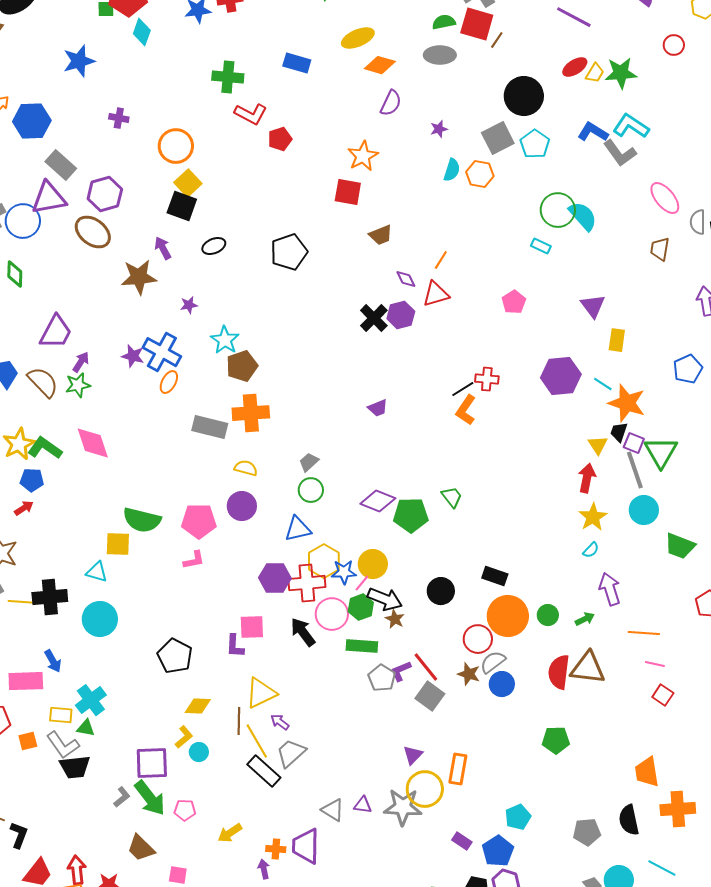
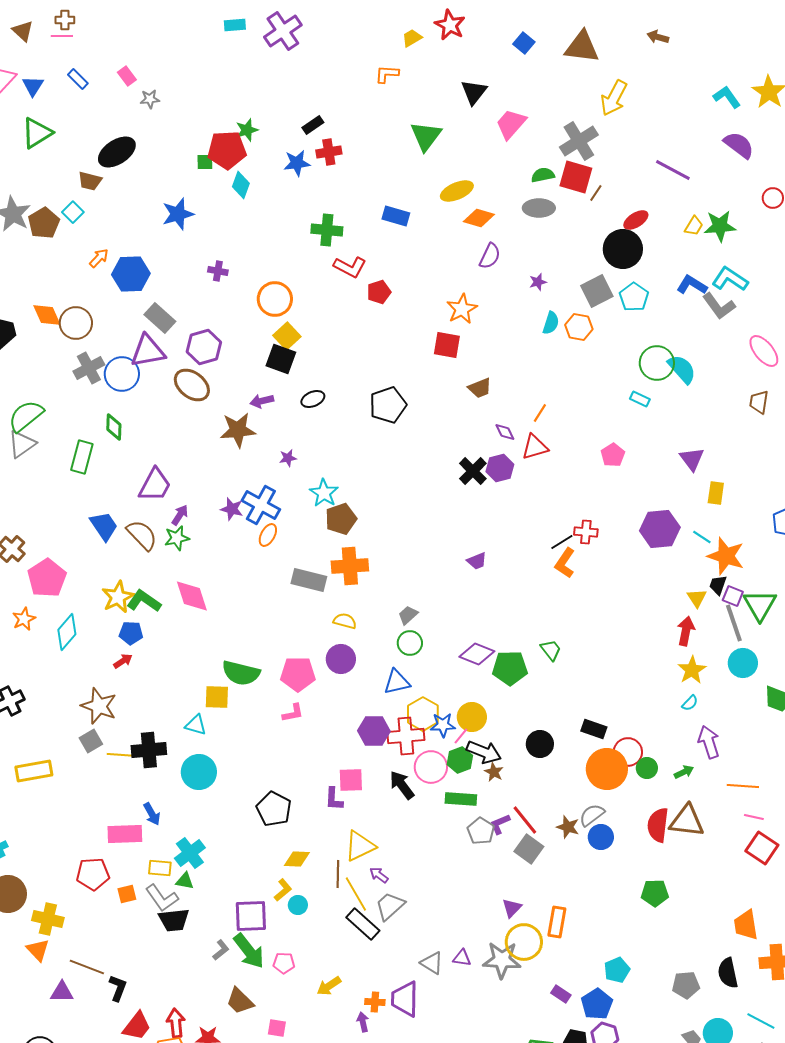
red ellipse: (575, 67) -> (636, 220), moved
purple arrow: (163, 248) -> (262, 401), turned -75
red circle: (478, 639) -> (628, 752), moved
red square: (663, 695) -> (762, 848), size x1.5

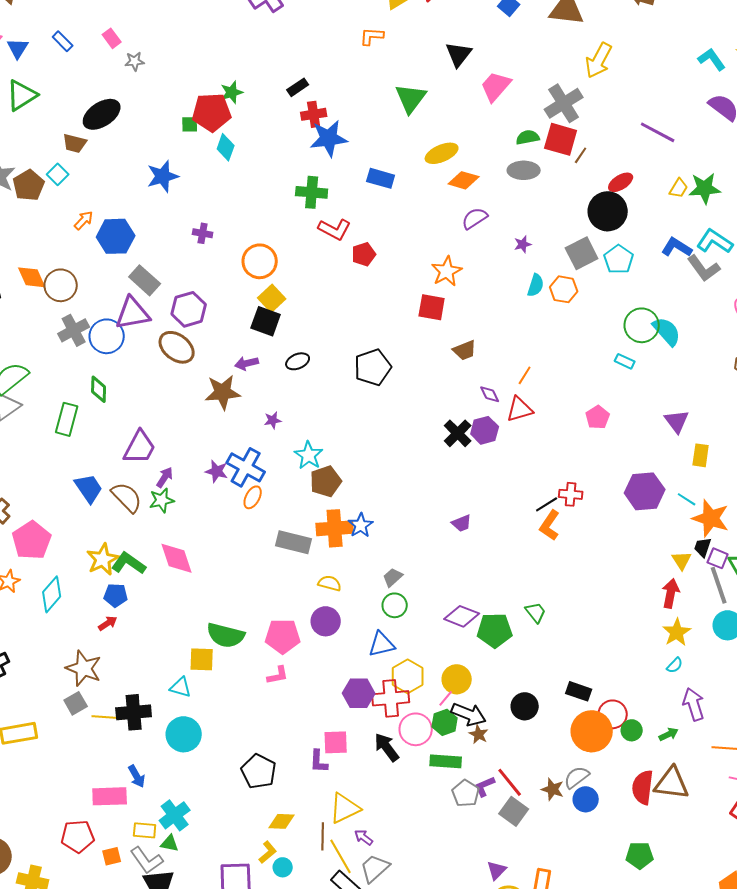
blue star: (297, 163) -> (329, 138), moved, size x1.4
purple semicircle: (490, 256) -> (475, 218), turned -148
blue star: (443, 725) -> (361, 525), moved, turned -30

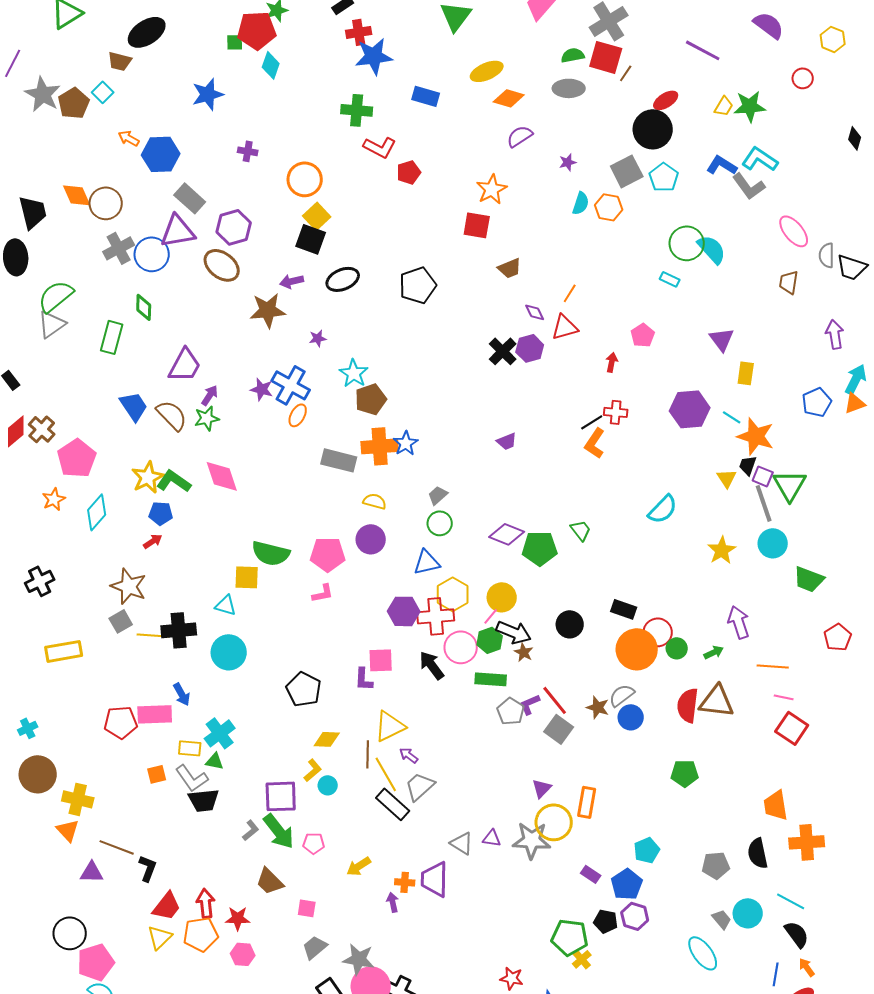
orange arrow: (84, 220) -> (129, 138), turned -105
black ellipse: (298, 361) -> (343, 279), size x1.4
red arrow: (671, 593) -> (612, 362), moved, size x0.7
cyan semicircle: (675, 665) -> (663, 509), moved, size x1.8
red pentagon: (78, 836) -> (121, 722), moved

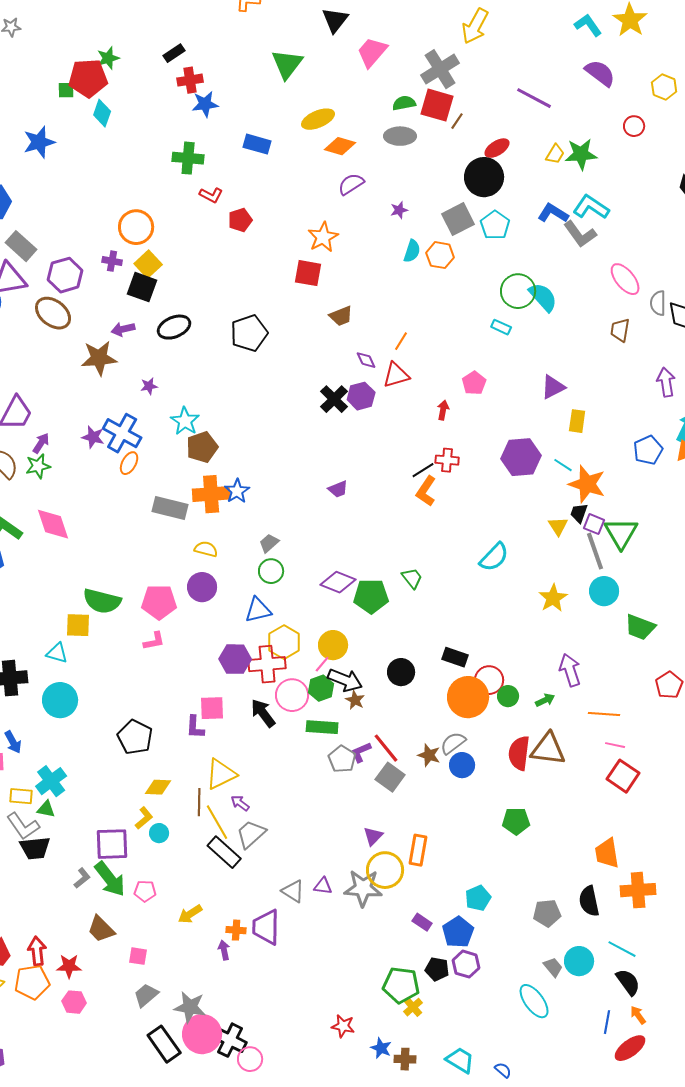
blue star: (374, 56) -> (205, 104), size x0.7
red L-shape: (380, 147) -> (211, 195), size x0.7
purple cross: (248, 151) -> (112, 261), moved
purple triangle: (722, 339) -> (553, 387), turned 40

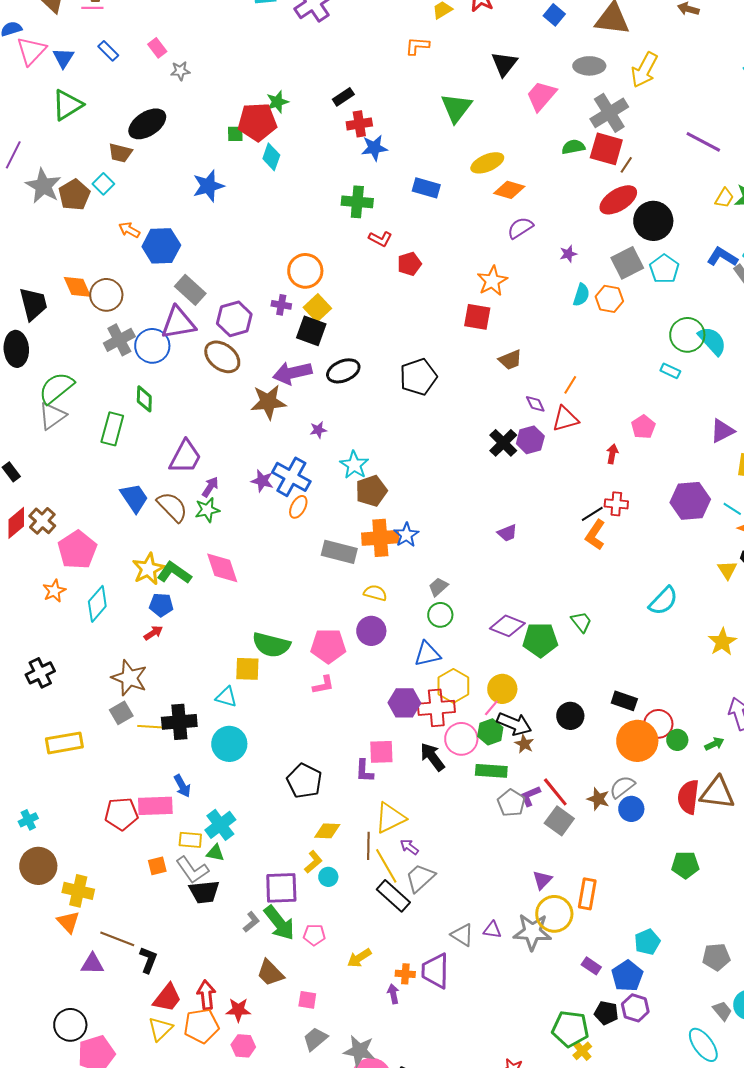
gray ellipse: (400, 136) -> (589, 66), moved
red ellipse: (497, 148) -> (618, 200), moved, size x1.5
purple arrow: (123, 329) -> (292, 373), size x1.6

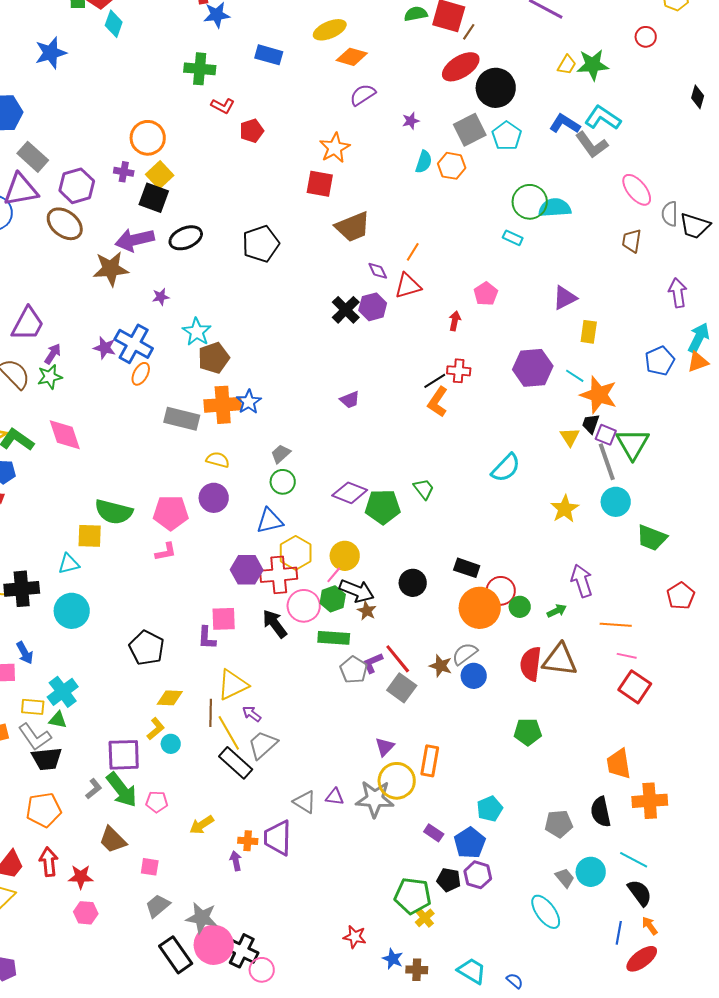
cyan semicircle: (712, 341) -> (555, 208), turned -52
brown trapezoid: (510, 360) -> (353, 227), size x1.5
cyan triangle: (226, 697) -> (69, 564), turned -30
orange pentagon: (201, 1026) -> (44, 810), moved

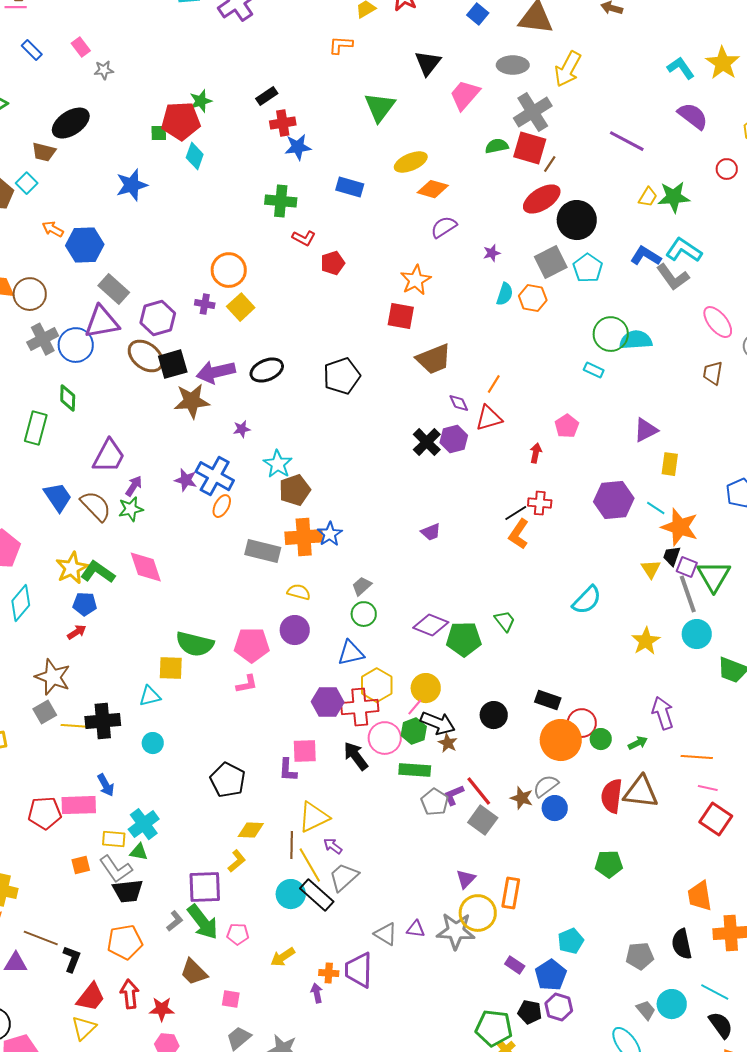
black square: (154, 198) -> (173, 364), moved, turned -36
cyan circle: (72, 611) -> (153, 743), size x0.6
cyan circle: (171, 744) -> (291, 894), moved, size x1.5

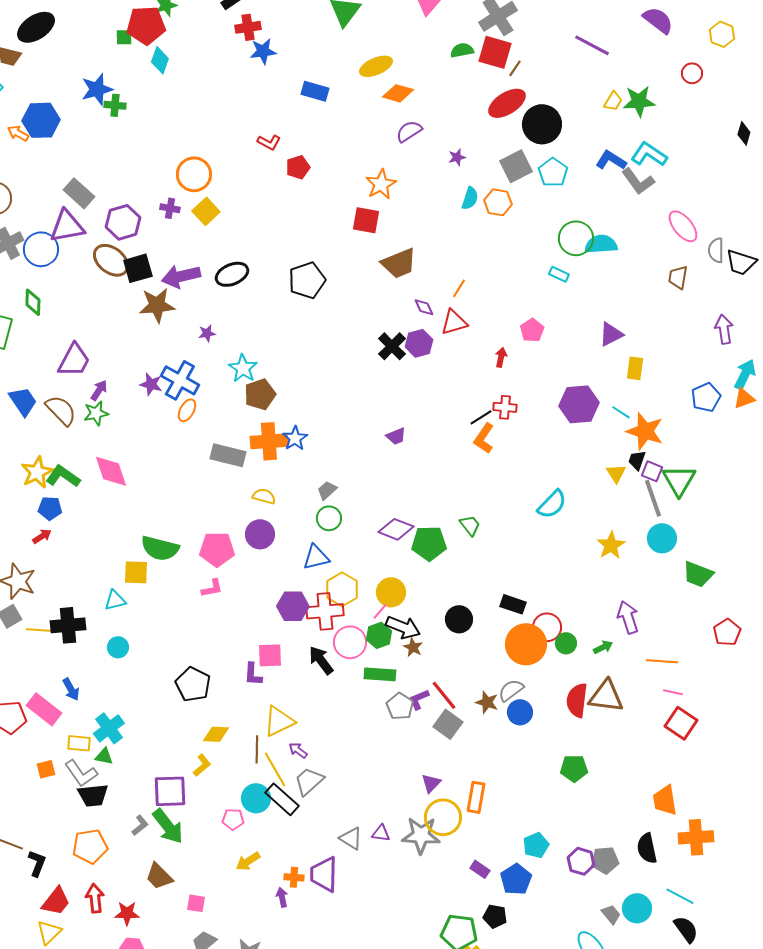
green cross: (281, 201) -> (115, 105), moved, size x0.7
blue hexagon: (85, 245) -> (41, 120), moved
pink rectangle: (79, 805) -> (44, 709), turned 40
pink pentagon: (238, 934) -> (233, 819), moved
purple hexagon: (559, 1007) -> (581, 861), moved

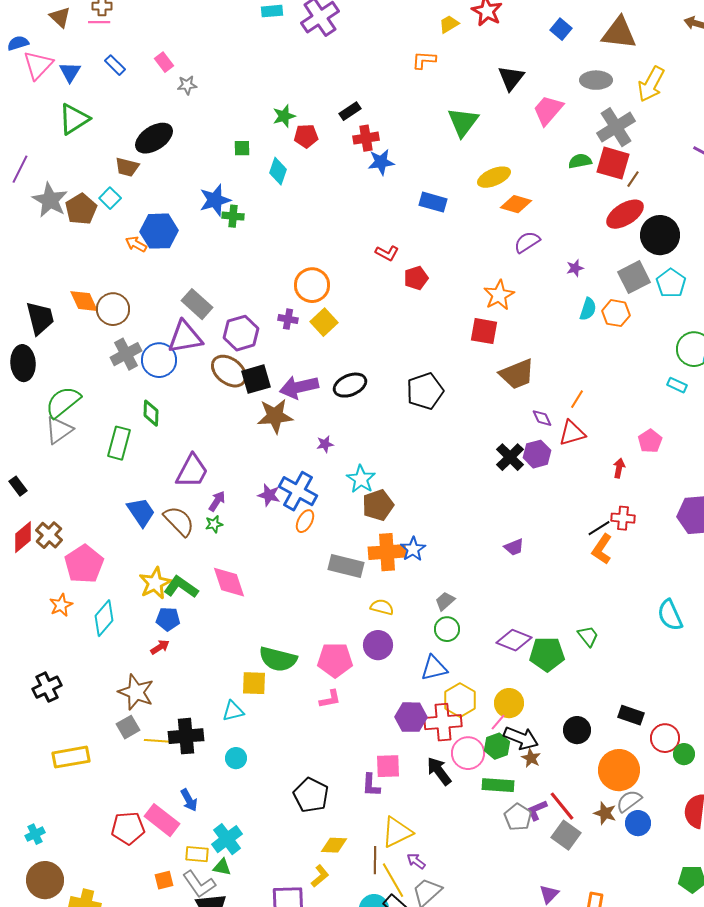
red pentagon: (146, 25) -> (306, 136), moved, size x0.6
green star: (96, 413) -> (214, 524), size x0.7
cyan semicircle: (552, 504) -> (670, 615), turned 112
orange circle: (526, 644) -> (619, 770), moved

